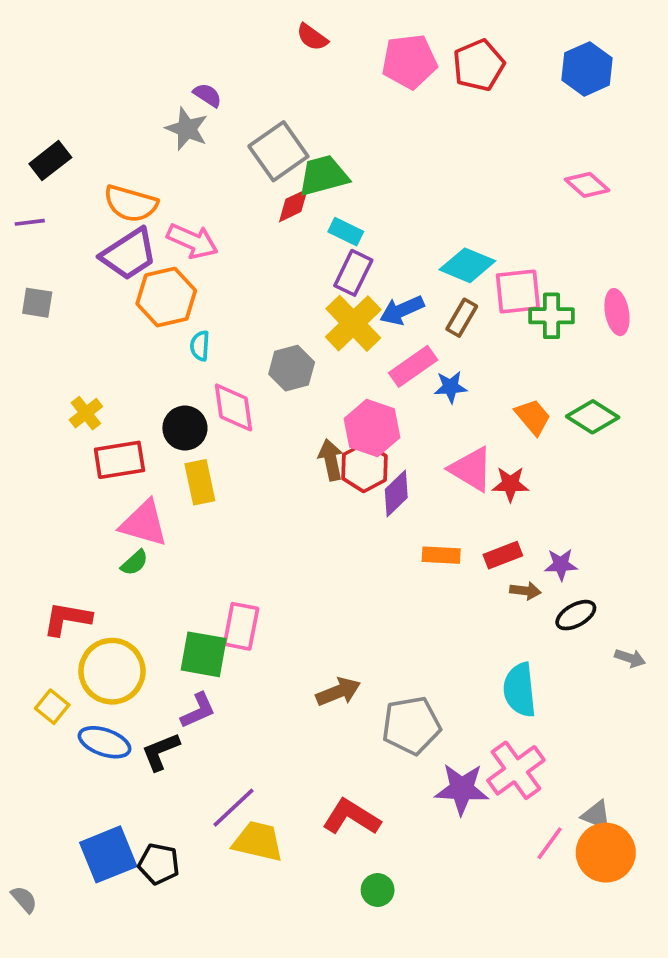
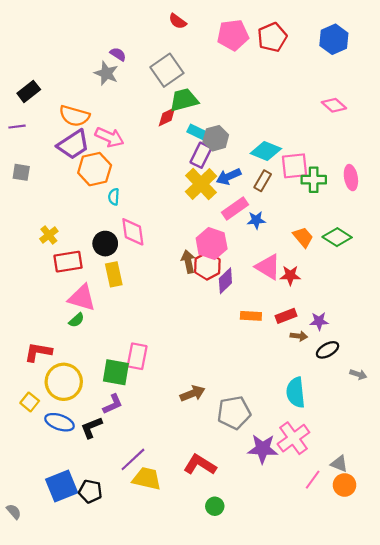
gray square: (278, 151) -> (167, 70), moved
gray hexagon: (292, 368) -> (216, 138), moved
orange circle: (606, 853) -> (345, 485), size x0.7

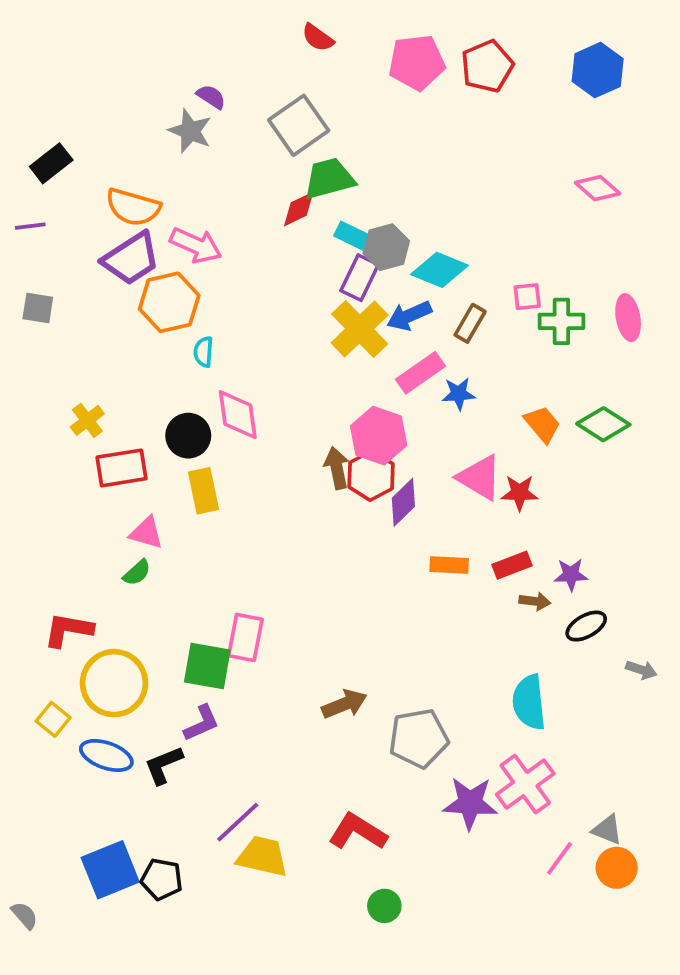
cyan diamond: (266, 151) -> (440, 270), moved
pink square: (295, 166) -> (527, 297), size x0.6
pink triangle: (82, 298) -> (146, 533), size x0.7

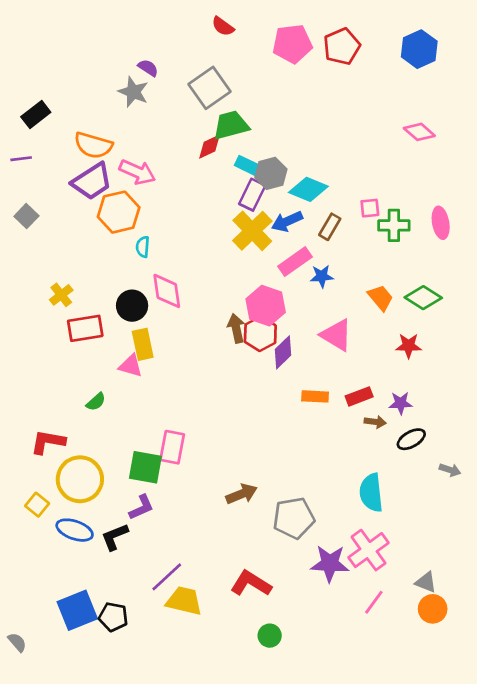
gray square: (38, 308) -> (26, 216), turned 35
red star: (520, 493) -> (409, 346), moved
pink triangle: (146, 533) -> (131, 366), moved
pink line: (560, 858) -> (374, 602), moved

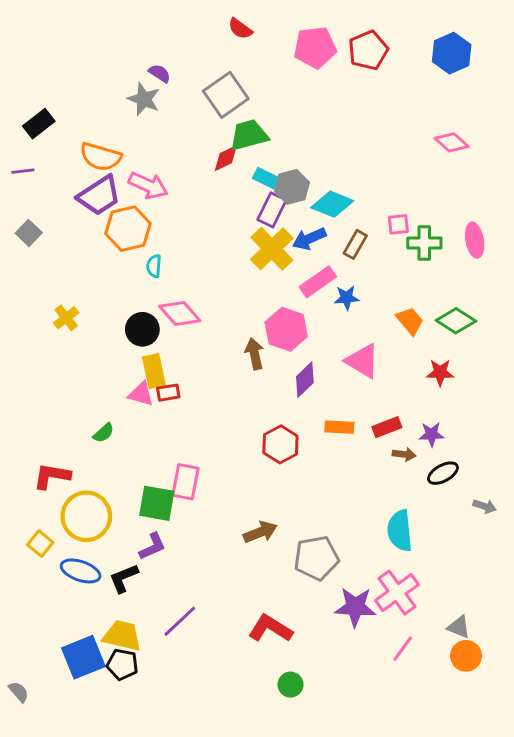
pink diamond: (167, 291) -> (180, 313), turned -33
red rectangle: (85, 328) -> (168, 393), moved, size x0.6
red hexagon: (260, 334) -> (280, 444), moved
yellow trapezoid: (184, 601) -> (122, 636), moved

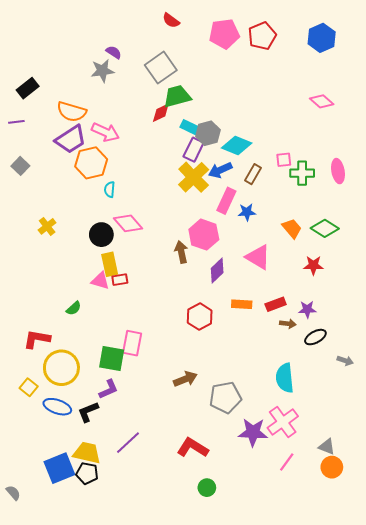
gray star: (144, 99) -> (102, 71), turned -30
pink rectangle: (318, 282) -> (226, 201), turned -30

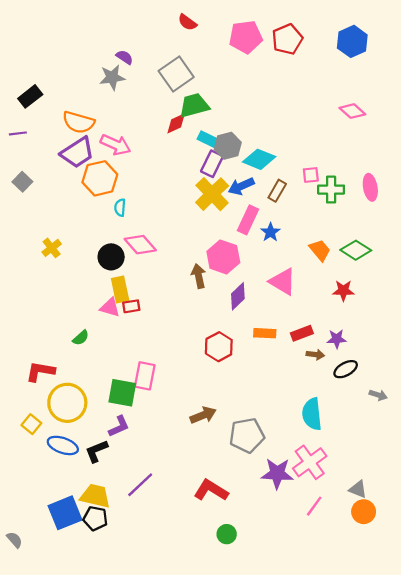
blue star: (247, 212) -> (270, 232), turned -30

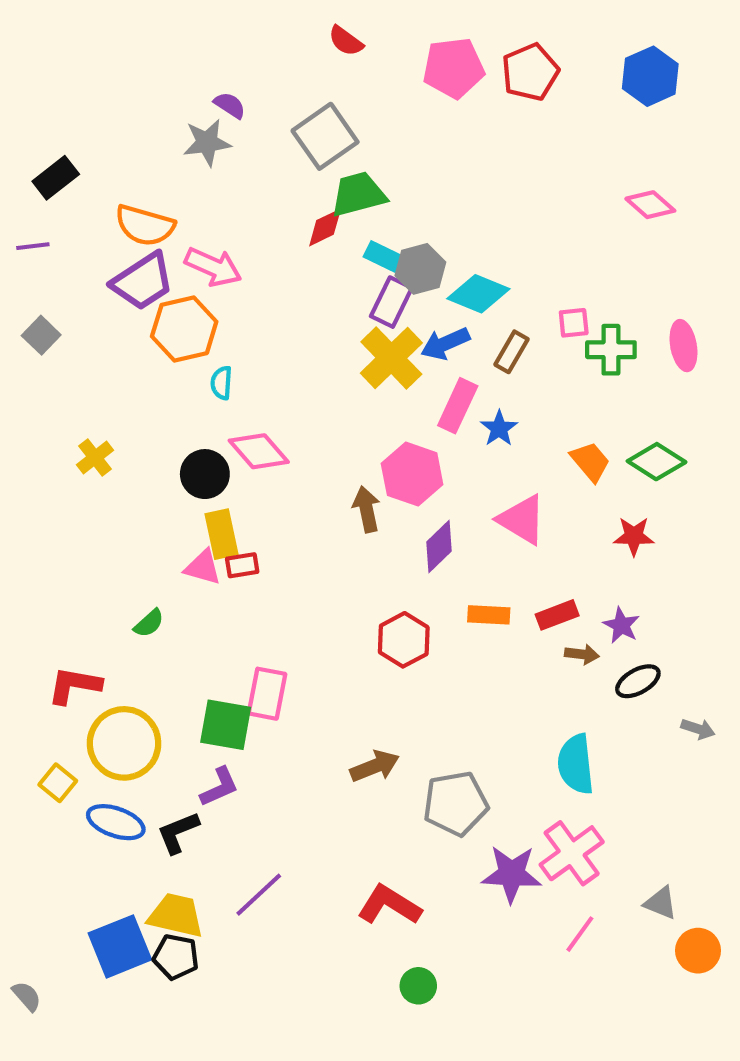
purple star: (337, 339) -> (621, 625), turned 30
orange circle: (364, 512) -> (698, 951), moved

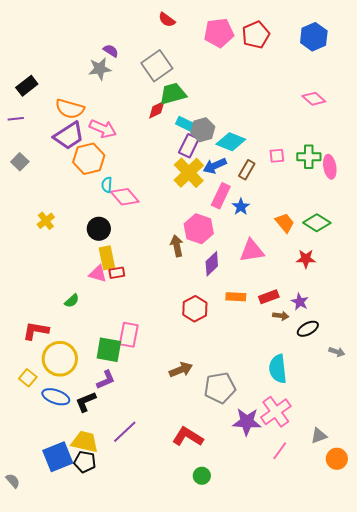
green cross: (611, 350) -> (309, 157), moved
pink diamond: (259, 451) -> (125, 197), moved
pink triangle: (522, 520) -> (252, 251), turned -40
gray triangle: (661, 903) -> (319, 436), turned -42

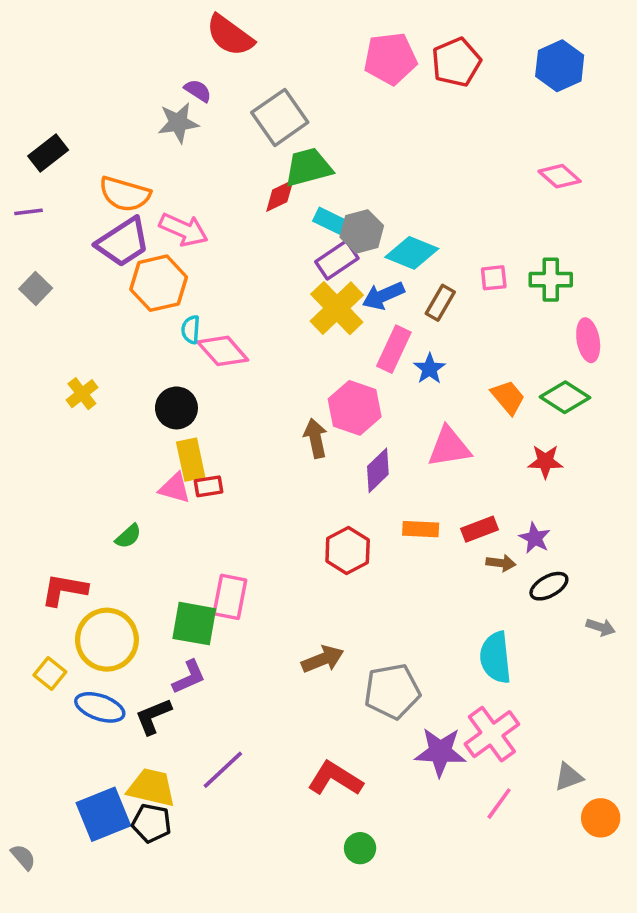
red semicircle: (167, 20) -> (230, 35), moved, size x1.6
purple rectangle: (189, 146) -> (337, 260), turned 30
pink ellipse: (330, 167) -> (588, 340), moved

